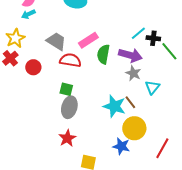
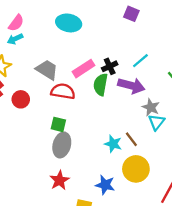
black cross: (153, 38) -> (110, 66), moved, turned -32
gray star: (133, 73) -> (151, 107), moved
cyan star: (114, 106) -> (113, 144), size x0.7
blue star: (121, 146) -> (105, 185), moved

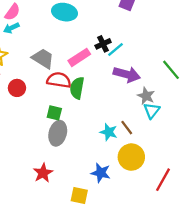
cyan line: (140, 61) -> (115, 49), moved
black cross: (110, 66) -> (103, 44), moved
green semicircle: (101, 85) -> (77, 88), moved
red star: (60, 180) -> (43, 173), moved

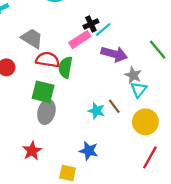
pink rectangle: (79, 57) -> (80, 40), moved
green square: (54, 113) -> (43, 92), size x1.5
yellow circle: (131, 157) -> (145, 122), moved

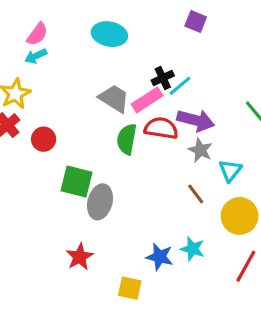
gray trapezoid: (32, 38) -> (114, 98), moved
red semicircle: (48, 60) -> (161, 128), moved
gray star: (133, 75) -> (200, 150), moved
green square: (43, 92) -> (76, 181), moved
cyan star: (96, 111) -> (193, 249), moved

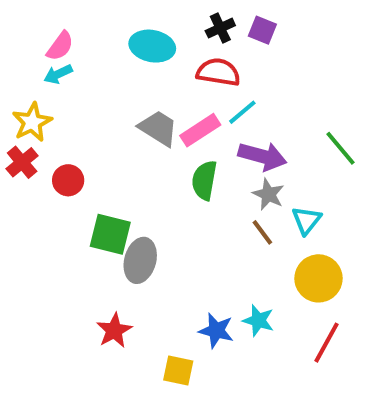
black cross: (163, 78) -> (220, 28), moved
red semicircle: (161, 128) -> (218, 72), moved
green semicircle: (127, 139) -> (204, 180), moved
brown line: (196, 194) -> (262, 232), moved

